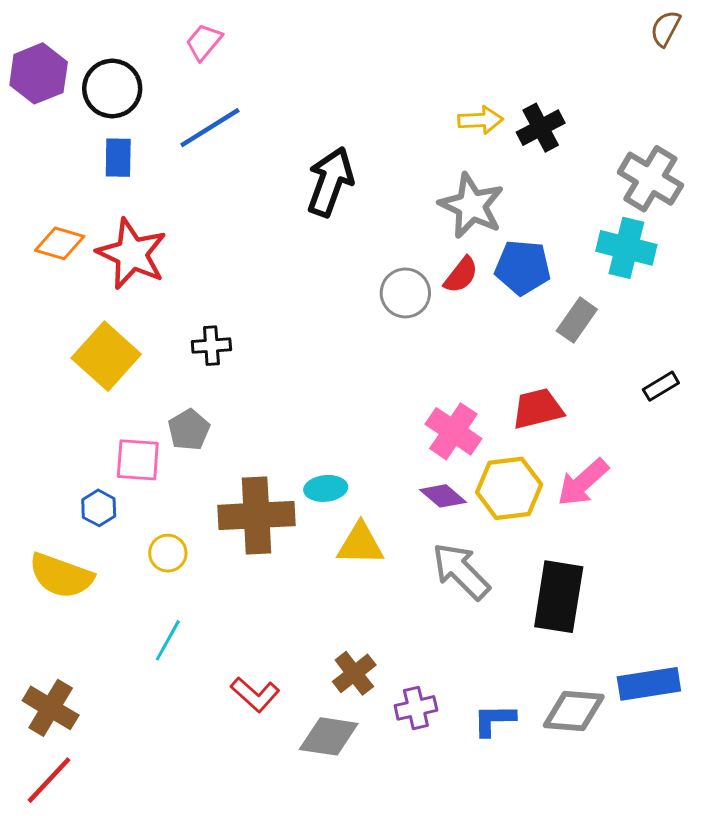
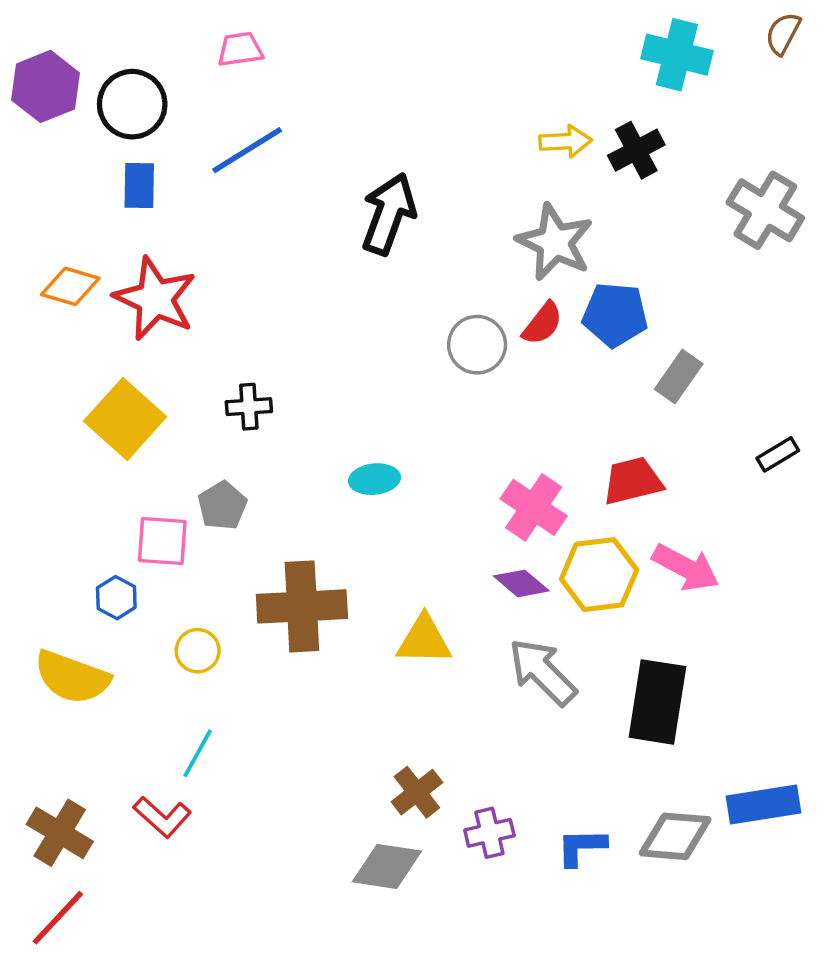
pink trapezoid: (204, 42) -> (240, 49), turned 42
cyan cross: (626, 248) -> (677, 55), moved
pink arrow: (583, 482) -> (686, 568), turned -110
cyan ellipse: (326, 488) -> (374, 479), moved
red L-shape: (255, 694) -> (162, 817), moved

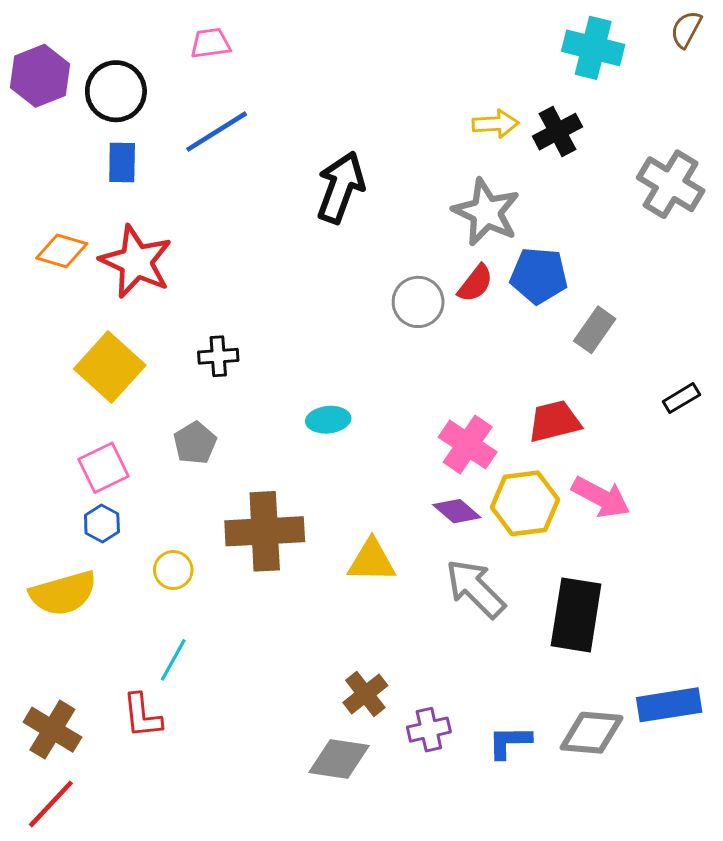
pink square: (162, 541) -> (104, 468), moved, turned -30
yellow semicircle: (72, 677) -> (63, 593), turned -36
red L-shape: (162, 817) -> (142, 716), turned 42

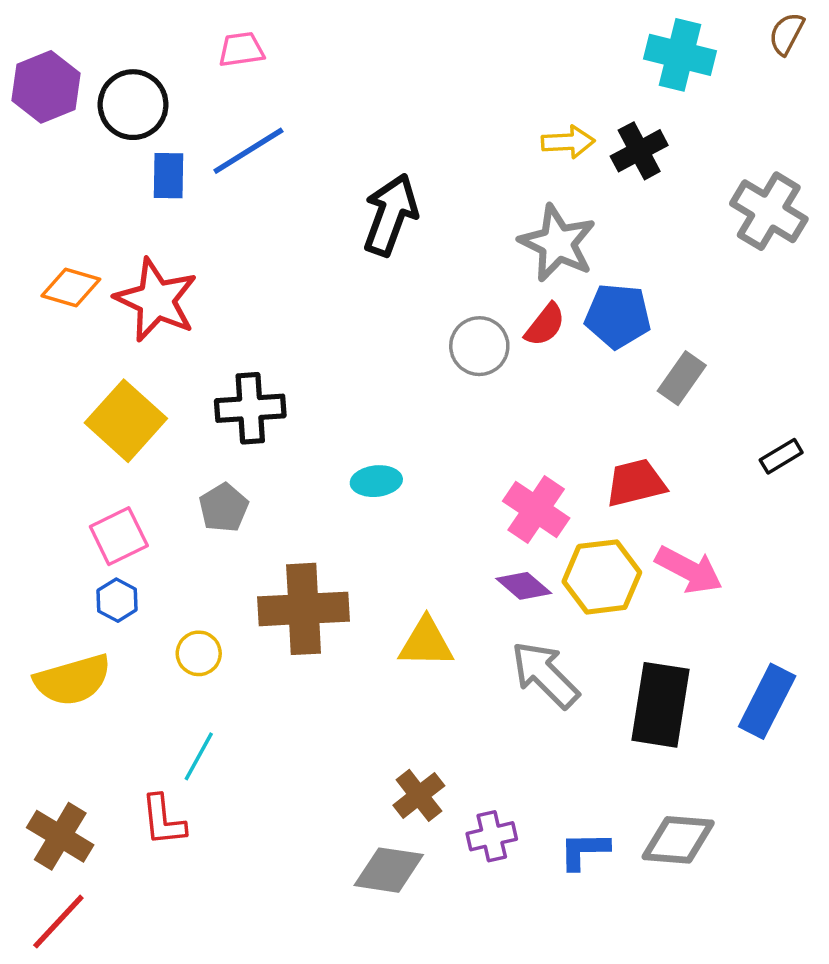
blue rectangle: (122, 163) -> (169, 176), moved
black cross: (218, 356) -> (250, 408), size x1.5
blue rectangle: (669, 705) -> (767, 701), moved, turned -54

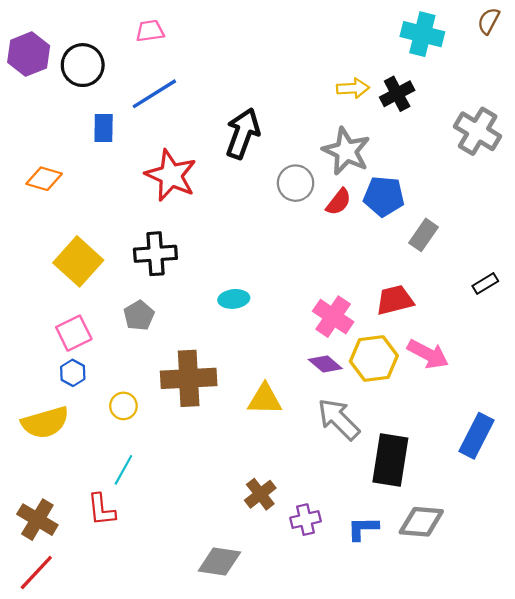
blue rectangle: (169, 176) -> (104, 128), moved
red star: (156, 300) -> (171, 175), moved
gray circle: (479, 346) -> (296, 183), moved
black rectangle: (660, 705) -> (390, 460), moved
gray diamond: (389, 870) -> (219, 561), moved

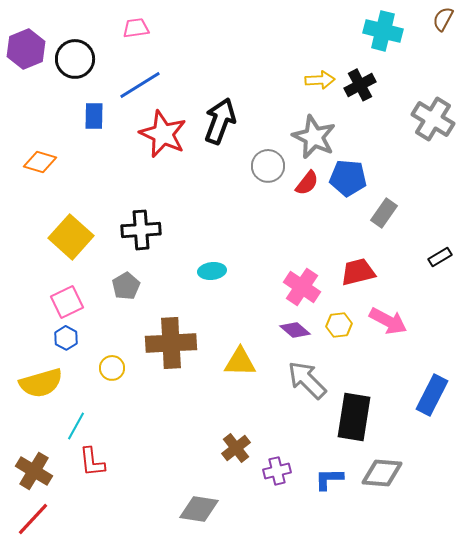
red star: (171, 175) -> (163, 134), moved
yellow hexagon: (374, 359) -> (339, 325), size x0.6
cyan line: (123, 470) -> (76, 426), moved

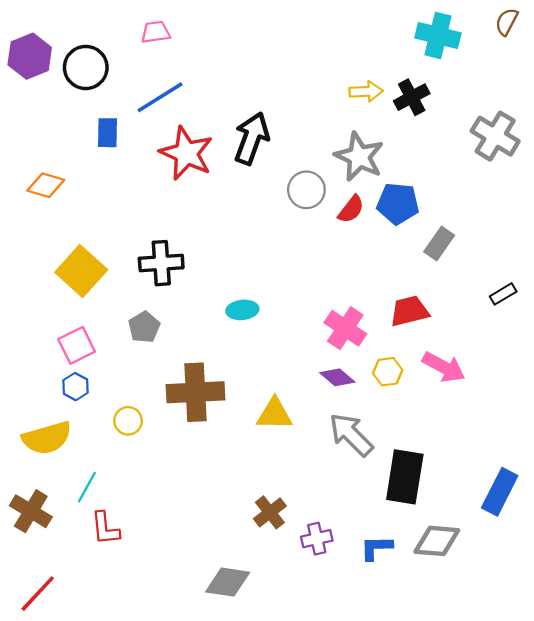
blue rectangle: (432, 395) -> (500, 492), moved
brown cross: (34, 471) -> (31, 511), moved

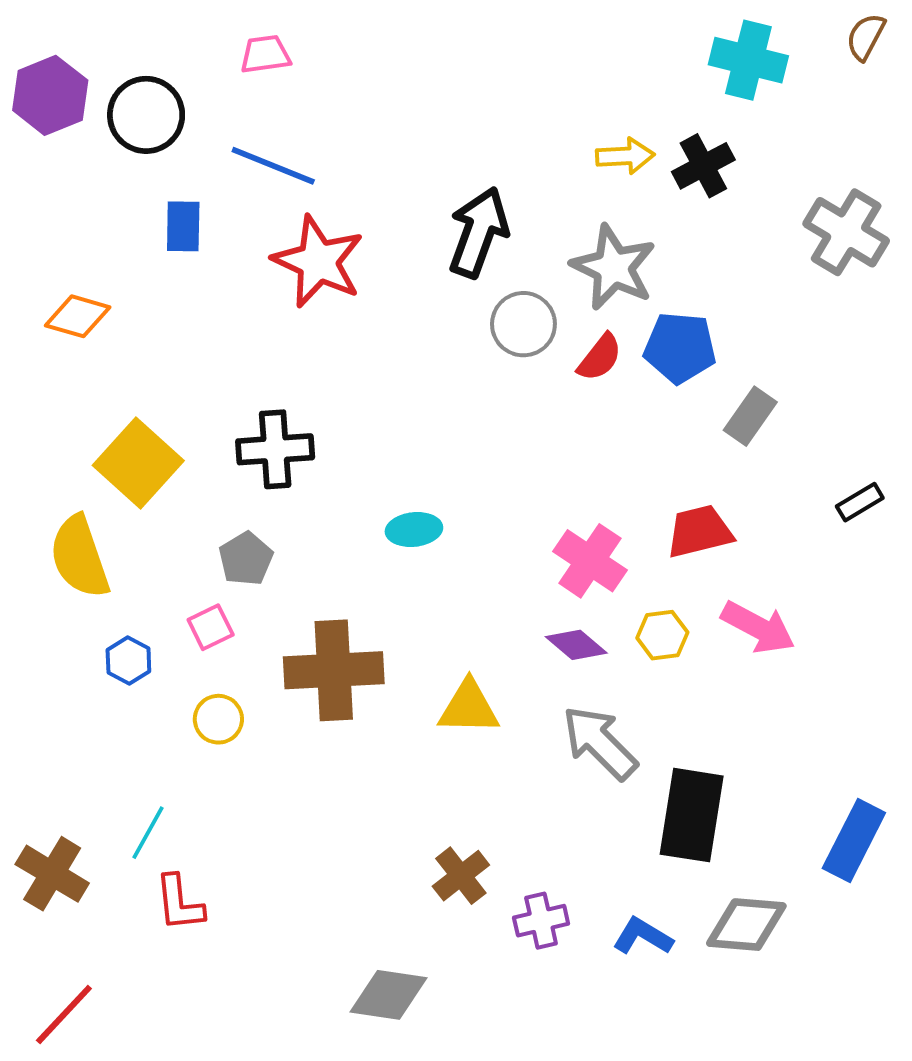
blue line: (160, 97) -> (273, 166), turned 54
black arrow: (252, 138) -> (478, 232), moved
pink square: (77, 345) -> (211, 627), moved, size x0.7
yellow semicircle: (47, 438) -> (80, 557), moved, turned 87
blue L-shape: (376, 548) -> (643, 936), turned 32

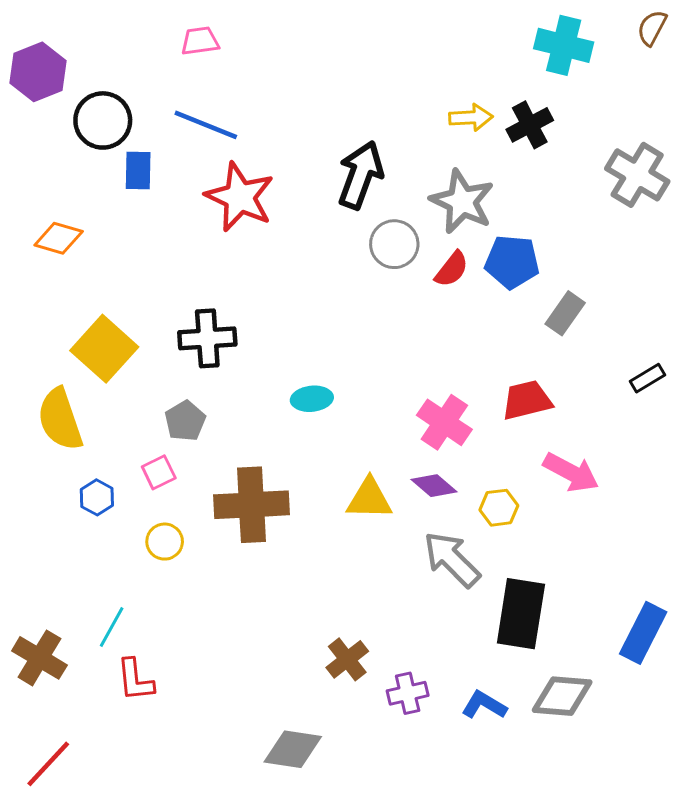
black circle: (146, 115) -> (103, 120), moved
yellow hexagon: (662, 635) -> (499, 508), moved
yellow triangle: (469, 707) -> (369, 499), moved

